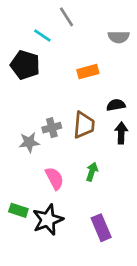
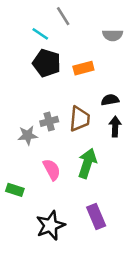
black pentagon: (25, 65) -> (47, 63), moved
green arrow: (92, 172) -> (87, 163), size x1.6
green rectangle: (18, 210) -> (15, 190), moved
black star: (48, 220) -> (50, 225), moved

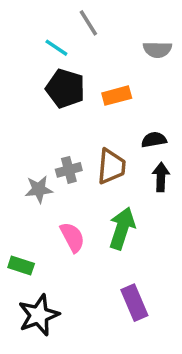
black star: (50, 225) -> (39, 315), moved

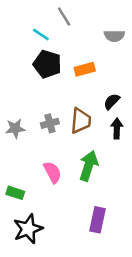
black semicircle: (154, 140) -> (112, 101), turned -36
gray star: (39, 189) -> (15, 128), moved
purple rectangle: (134, 303) -> (98, 220), turned 35

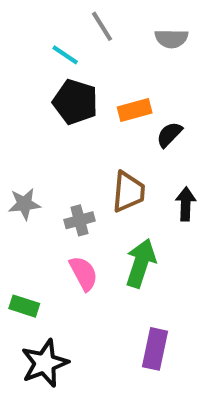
gray semicircle: (114, 36) -> (171, 39), moved
black semicircle: (112, 101) -> (169, 135), moved
gray cross: (50, 123) -> (79, 220), moved

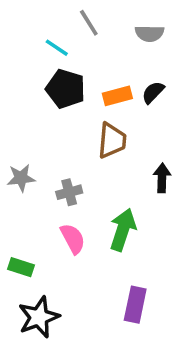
black semicircle: (169, 135) -> (153, 92), moved
brown trapezoid: (128, 192) -> (112, 140), moved

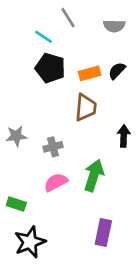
pink semicircle: (73, 239) -> (56, 182), turned -90

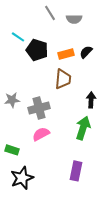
gray semicircle: (114, 26) -> (74, 19), moved
cyan line: (43, 37) -> (18, 37), moved
gray cross: (53, 147) -> (39, 108), size x1.5
green arrow: (94, 175) -> (83, 128), moved

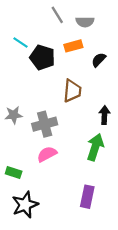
orange rectangle: (66, 54) -> (73, 46), moved

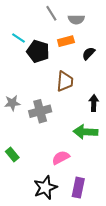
green arrow: (95, 147) -> (85, 132), turned -105
pink semicircle: (47, 154) -> (61, 158), moved
green rectangle: (14, 172) -> (12, 155), turned 32
purple rectangle: (87, 197) -> (78, 188), moved
black star: (25, 205) -> (45, 188), moved

